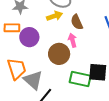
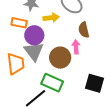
yellow arrow: (54, 16) -> (51, 18), moved
green rectangle: (80, 79) -> (52, 83), moved
gray triangle: (33, 80) -> (34, 51), moved

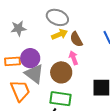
yellow arrow: (51, 18) -> (60, 34), moved
orange rectangle: (19, 23) -> (12, 61), moved

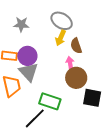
yellow arrow: (60, 34) -> (61, 38), turned 126
brown circle: (61, 72) -> (76, 78), moved

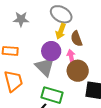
purple circle: (27, 56) -> (51, 51), moved
gray triangle: (28, 72) -> (45, 67), moved

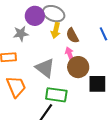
gray star: (21, 19) -> (21, 34), moved
purple circle: (51, 51) -> (35, 16), moved

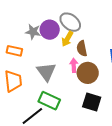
purple circle: (35, 16) -> (50, 30), moved
brown circle: (78, 67) -> (88, 73), moved

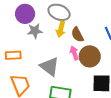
purple circle: (50, 30) -> (25, 14), moved
gray star: (33, 32) -> (35, 31), moved

